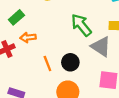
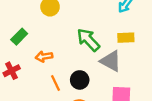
orange arrow: (28, 37) -> (44, 57), moved

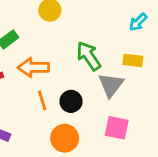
orange arrow: (44, 57) -> (34, 67), size x1.5
gray triangle: (111, 61) -> (111, 85), turned 30

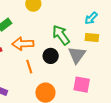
cyan arrow: (138, 22) -> (91, 18), moved
black circle: (71, 101) -> (51, 56), moved

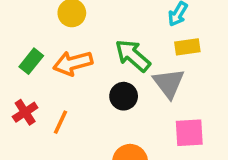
orange arrow: (23, 44) -> (73, 63), moved
orange line: (29, 67) -> (60, 122), moved, turned 56

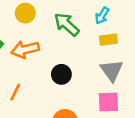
green arrow: (133, 56) -> (67, 24), moved
gray triangle: (169, 83) -> (112, 70), moved

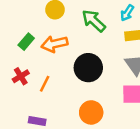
black circle: (61, 74) -> (88, 68), size x1.5

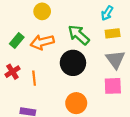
green arrow: (94, 21) -> (79, 35), moved
orange line: (45, 84) -> (34, 78), turned -32

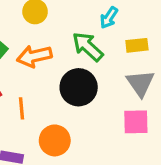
cyan arrow: (107, 13) -> (109, 18), moved
orange circle: (76, 103) -> (55, 140), moved

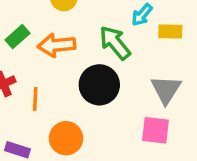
yellow rectangle: (137, 45) -> (170, 31), moved

